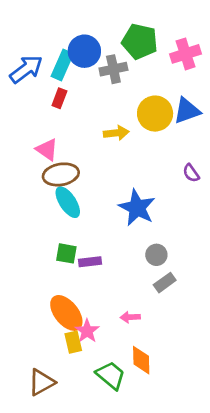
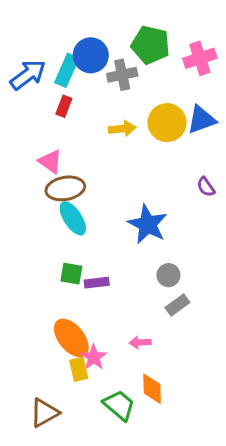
yellow arrow: (116, 133) -> (122, 129), moved

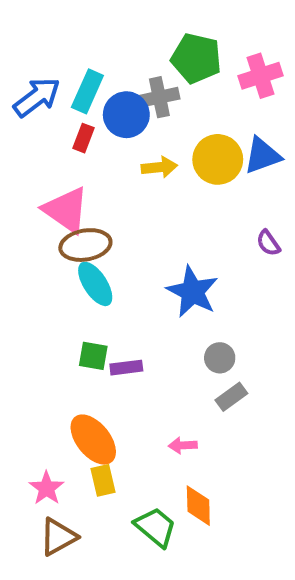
blue circle: (91, 55) -> (126, 115), moved
pink triangle: (50, 161) -> (66, 210), size x1.5
pink star: (94, 357) -> (47, 488), moved

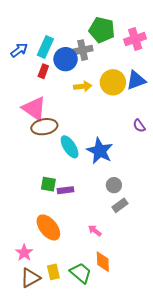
blue arrow: (37, 97) -> (19, 50), size x0.7
cyan ellipse: (95, 284) -> (70, 147), moved
pink arrow: (183, 445) -> (95, 231), turned 40
yellow rectangle: (103, 480) -> (53, 272), moved

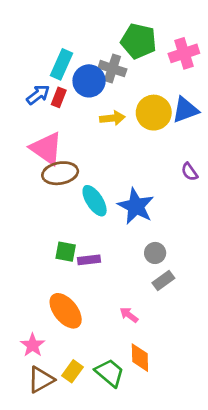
blue arrow: (19, 50) -> (38, 95), moved
gray cross: (83, 50) -> (112, 69), turned 30
yellow rectangle: (53, 272) -> (72, 371), turned 49

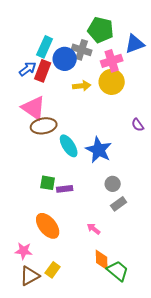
pink cross: (184, 53) -> (112, 61), moved
red rectangle: (59, 97) -> (43, 71), size x1.5
blue triangle: (185, 110) -> (135, 44), moved
pink star: (33, 345) -> (24, 251), turned -30
green trapezoid: (110, 373) -> (118, 271), moved

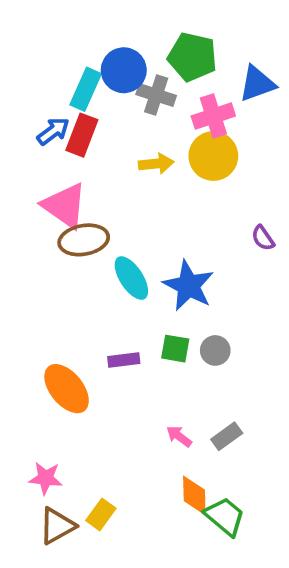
blue circle: (65, 59) -> (124, 70), moved
green square: (48, 183) -> (175, 349), moved
gray rectangle: (119, 204) -> (227, 436), moved
orange ellipse: (48, 226) -> (67, 389), moved

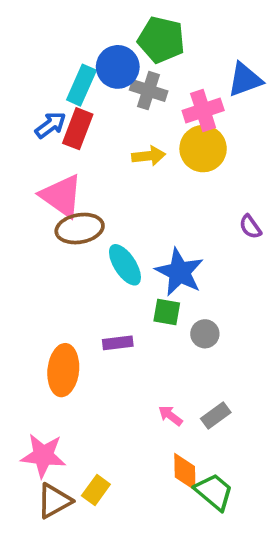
green pentagon: (192, 57) -> (161, 40), moved
green square: (175, 349) -> (167, 312), moved
orange ellipse: (67, 389) -> (63, 370), turned 45
pink star: (46, 478) -> (43, 455), size x1.4

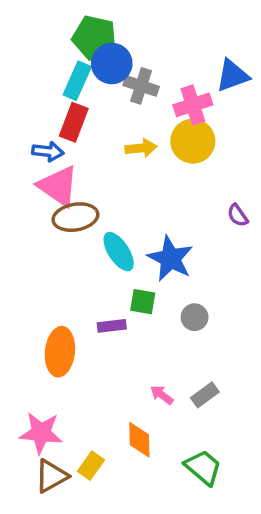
green pentagon: (161, 40) -> (94, 38), moved
blue arrow: (51, 125) -> (48, 151), moved, turned 44
green square: (167, 312) -> (143, 302), moved
orange diamond: (185, 472) -> (139, 440), moved

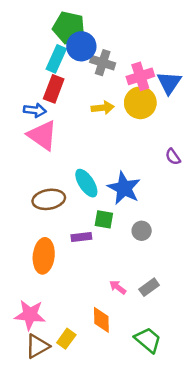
blue triangle: (233, 76) -> (169, 83), moved, turned -36
brown ellipse: (75, 217) -> (49, 199), moved

